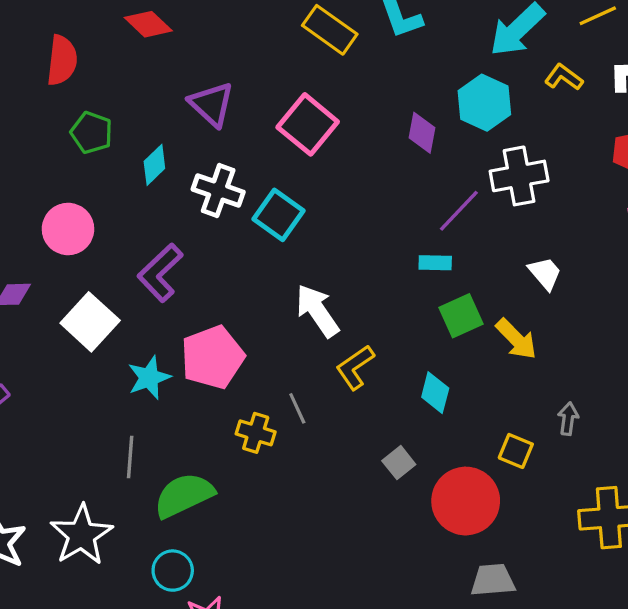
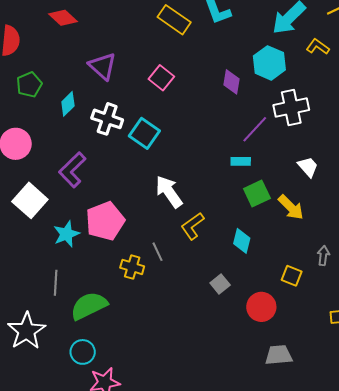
pink square: (308, 124) -> (161, 78), size x0.7
green pentagon: (92, 133) -> (29, 85), turned 30
red circle: (466, 501) -> (261, 307), size x0.7

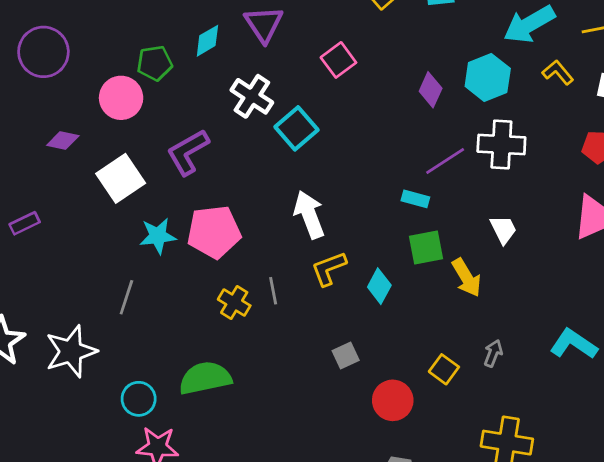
green pentagon: (29, 85) -> (155, 63), moved
cyan diamond: (68, 104) -> (207, 41), moved
cyan diamond: (242, 241) -> (379, 286), moved
green semicircle: (89, 306) -> (205, 378), moved

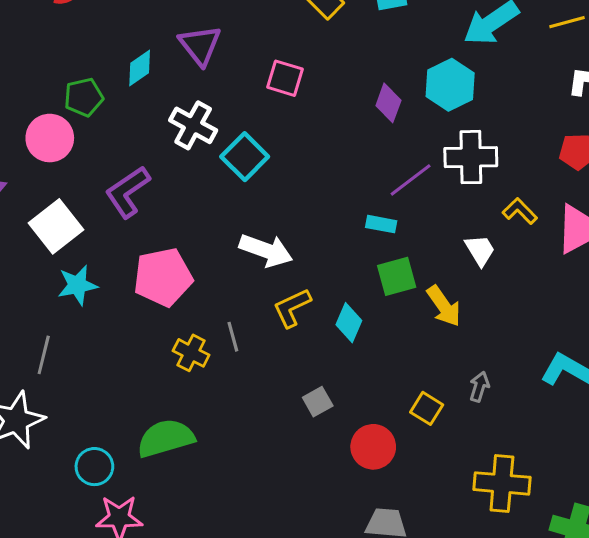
pink square: (338, 60) -> (285, 78), turned -32
yellow L-shape: (558, 72) -> (520, 211), moved
white arrow: (309, 215) -> (266, 250), turned 135
cyan star: (158, 236) -> (77, 285), moved
gray line: (126, 297) -> (44, 355), moved

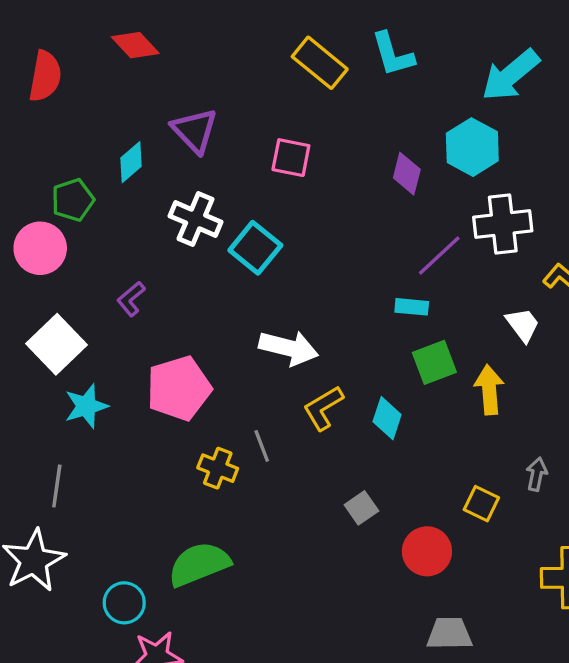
purple L-shape: (128, 192) -> (131, 299), size x0.6
yellow arrow: (444, 306) -> (489, 390), turned -144

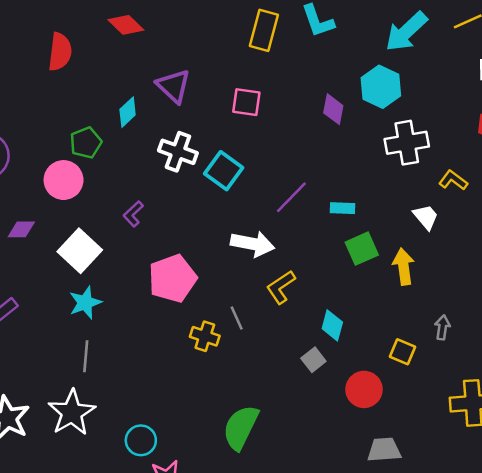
yellow rectangle: (320, 63) -> (264, 30), turned 69
purple line: (439, 255) -> (291, 197), moved
cyan star: (86, 406) -> (85, 303), moved
cyan diamond: (387, 418) -> (332, 325), moved
green semicircle: (199, 564) -> (241, 427), moved, turned -39

